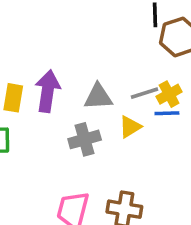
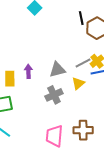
purple arrow: (48, 91) -> (28, 71), size x0.6

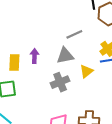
gray line: (83, 63) -> (74, 34), moved

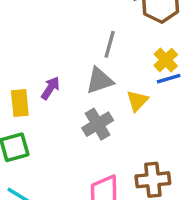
gray line: (74, 34) -> (110, 44), turned -42
purple arrow: (34, 56) -> (50, 88), turned 40

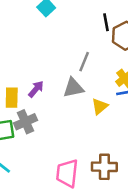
gray cross: (98, 124) -> (25, 122), moved

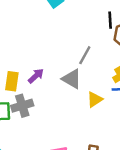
gray triangle: (73, 88) -> (72, 79), turned 35

